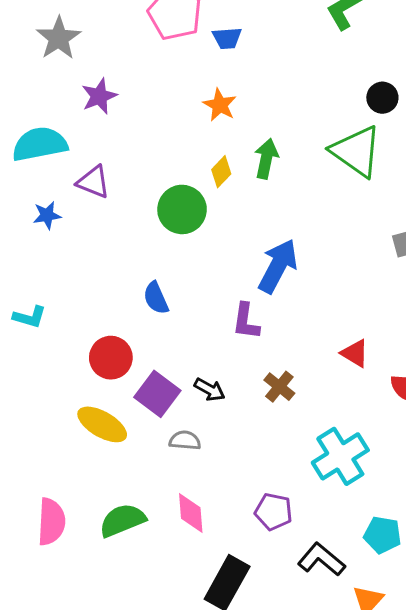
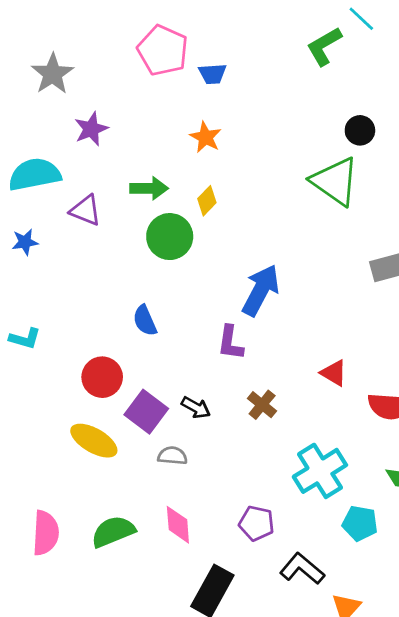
green arrow: (266, 159) -> (149, 188), moved, turned 78
blue star: (47, 215) -> (25, 242), moved
cyan pentagon: (382, 535) -> (360, 523), moved

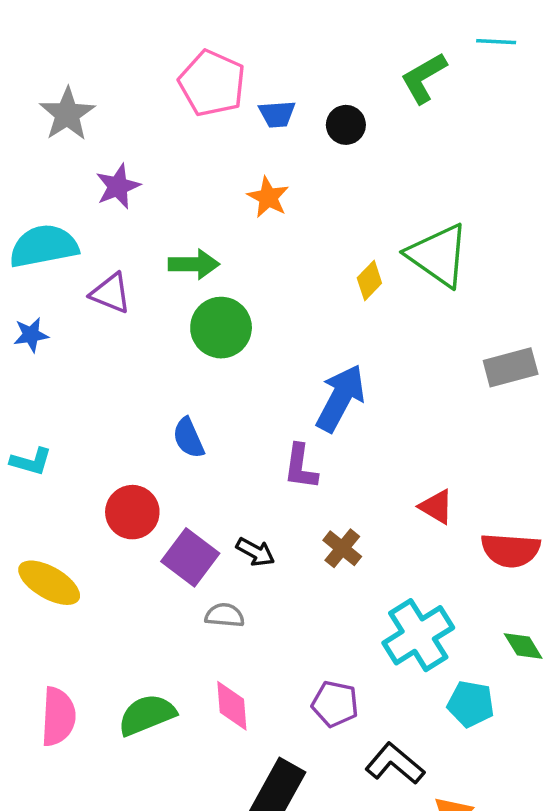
cyan line: (361, 19) -> (496, 42), moved, turned -40
black circle: (360, 130) -> (346, 125), moved
yellow diamond: (207, 201) -> (369, 280), moved
yellow ellipse: (94, 441) -> (49, 583), moved

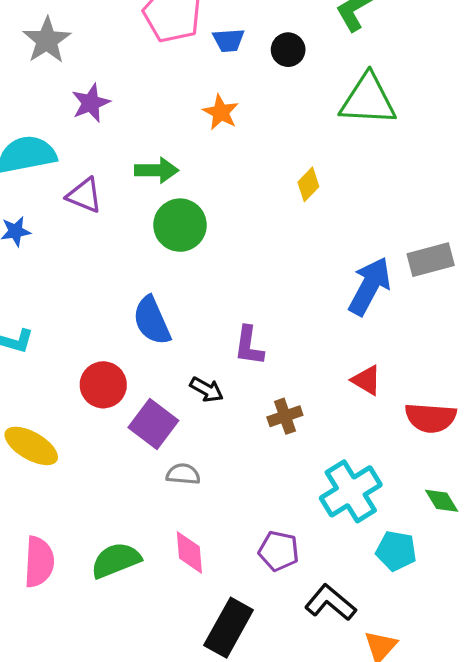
green triangle: (438, 255) -> (368, 100), moved, turned -32
blue arrow: (340, 398) -> (370, 286), moved
blue semicircle: (188, 438) -> (152, 321), size x1.4
brown cross: (342, 548) -> (285, 416), turned 32
black arrow: (255, 552) -> (207, 390), moved

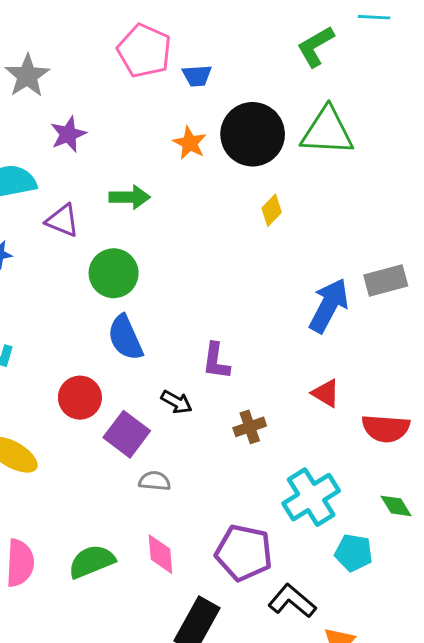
black circle: (288, 50) -> (253, 134), moved, size x2.0
green circle: (180, 225) -> (114, 273), moved
purple pentagon: (279, 551) -> (244, 553), size x1.5

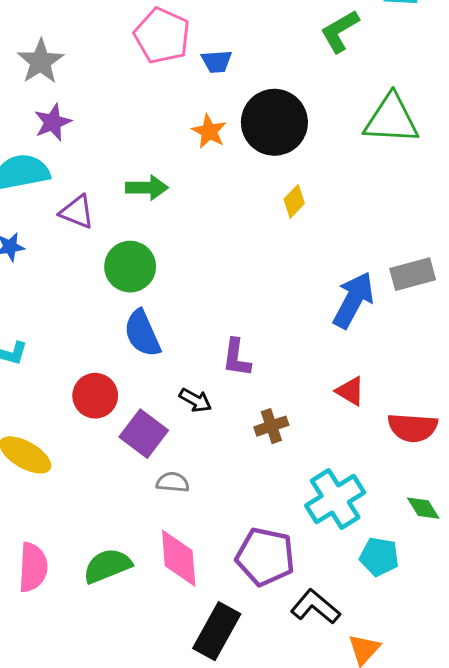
green triangle: (327, 131) -> (391, 119), moved
purple star: (68, 134) -> (53, 122), moved
pink diamond: (160, 554) -> (179, 558), size x1.4

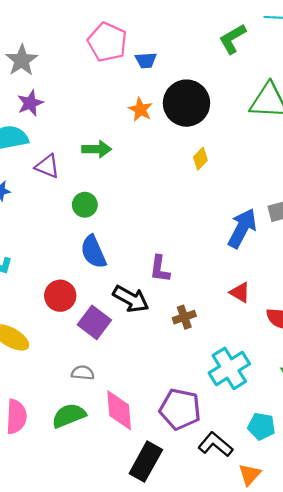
green circle: (130, 267) -> (85, 205), size x0.7
black arrow: (195, 400) -> (131, 299), size x1.6
gray semicircle: (173, 482) -> (83, 373), moved
cyan pentagon: (379, 557) -> (261, 426), moved

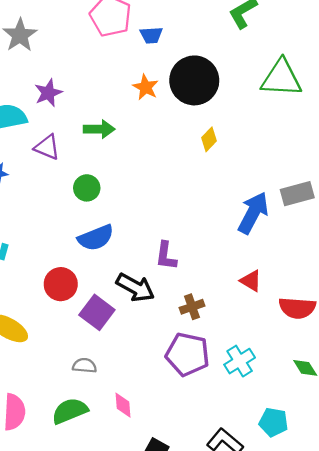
purple star: (30, 103) -> (48, 93), moved
blue semicircle: (93, 252) -> (96, 238), turned -88
cyan cross: (229, 368) -> (240, 361), size x0.7
purple pentagon: (180, 409) -> (187, 354), moved
pink diamond: (119, 410) -> (123, 405), size x0.6

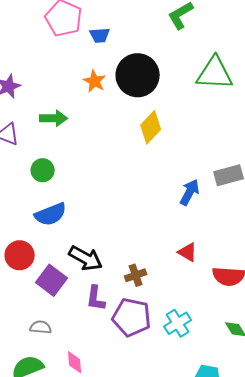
yellow diamond: (209, 139) -> (151, 127), size x1.5
blue arrow: (253, 213) -> (190, 192), size x0.7
purple L-shape: (166, 256) -> (96, 298), moved

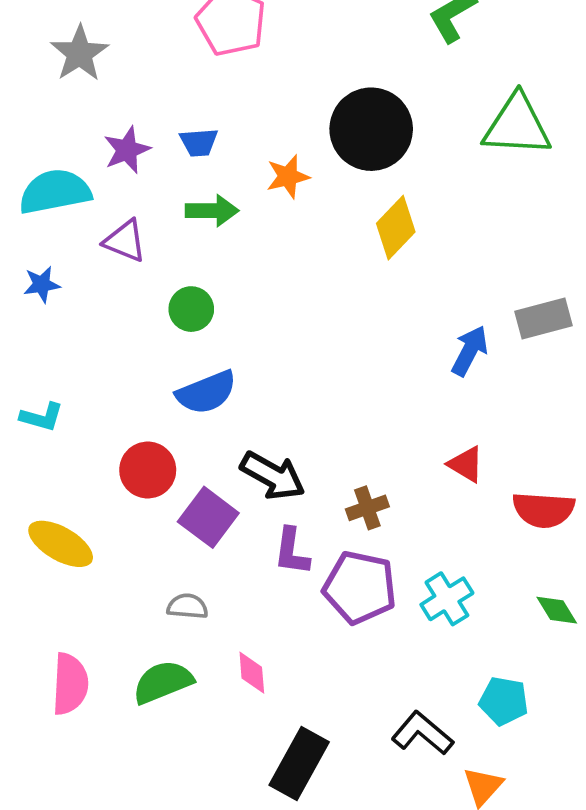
blue trapezoid: (100, 35) -> (199, 142), moved
orange star: (95, 81) -> (288, 176), moved, turned 30

